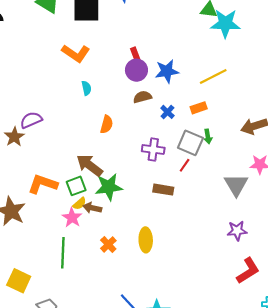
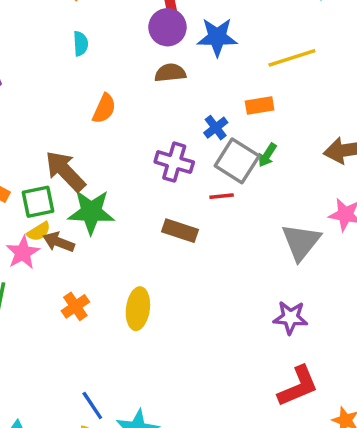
blue cross: (167, 112) -> (216, 128), moved
green arrow: (208, 136) -> (267, 155), turned 32
red line: (185, 165) -> (222, 196), turned 40

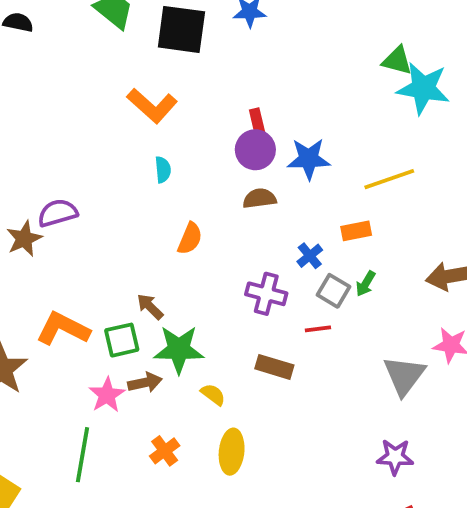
gray square: (237, 161) -> (333, 291), size x0.7
brown arrow: (65, 171) -> (150, 307), size x0.6
yellow semicircle: (39, 231) -> (213, 394), moved, turned -110
brown arrow: (59, 242) -> (145, 383), turned 148

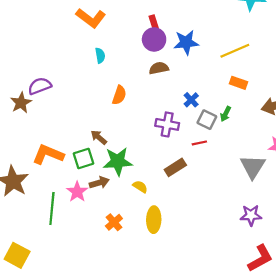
orange rectangle: (356, 231) -> (239, 83), moved, turned 35
brown rectangle: (274, 367) -> (175, 167), turned -45
green line: (82, 455) -> (52, 209), moved

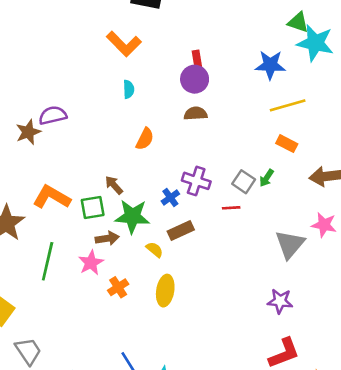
blue star: (186, 42) -> (270, 65), moved
blue cross: (191, 100) -> (170, 198), moved
brown rectangle: (175, 167) -> (181, 230), moved
pink star: (77, 192) -> (91, 263), moved

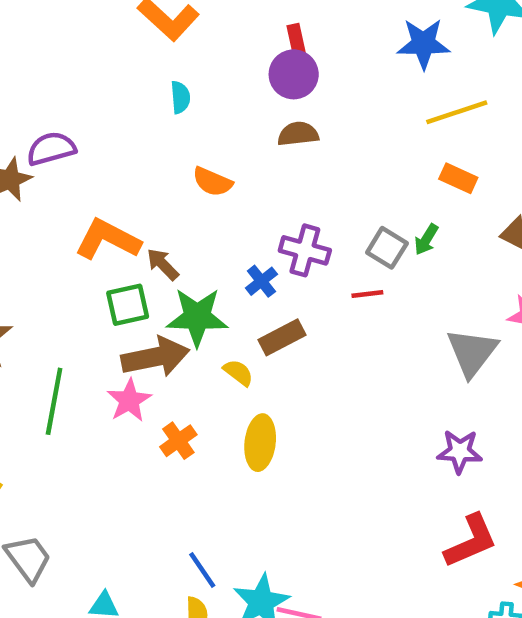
orange semicircle: (145, 139) -> (212, 182), turned 90
orange L-shape: (52, 197) -> (108, 239), moved
brown arrow: (107, 238) -> (155, 357), size x1.6

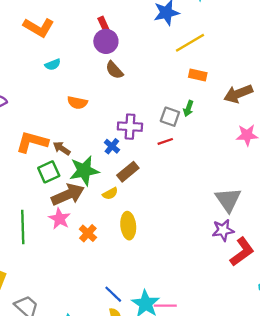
cyan semicircle: (180, 97) -> (53, 65), turned 84
brown semicircle: (298, 134) -> (114, 70), turned -114
gray triangle: (472, 352) -> (228, 200), moved
yellow semicircle: (238, 373) -> (110, 194), turned 126
purple star: (460, 451) -> (223, 230), moved

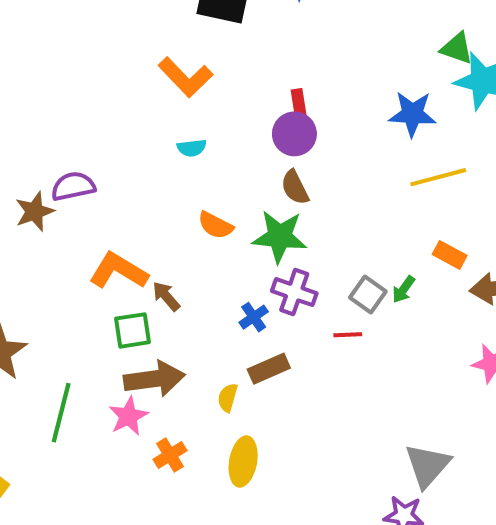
orange rectangle: (198, 75) -> (450, 255), moved
green star: (84, 171) -> (280, 237), moved
yellow semicircle: (110, 194) -> (228, 398), turned 119

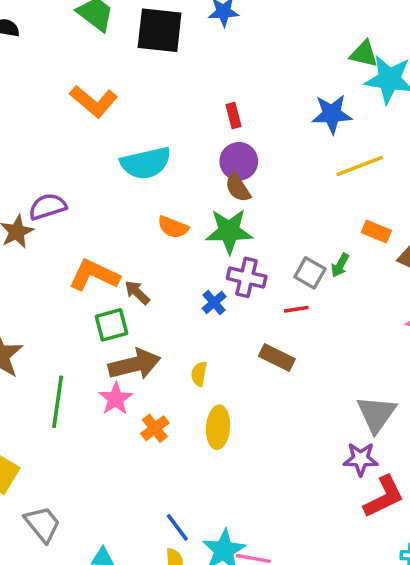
orange L-shape: (185, 77) -> (94, 101), moved
purple circle: (294, 134) -> (239, 161), moved
cyan semicircle: (192, 148) -> (146, 163), size x2.0
brown rectangle: (269, 369) -> (277, 358), moved, turned 56

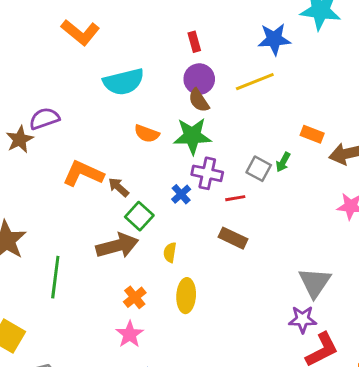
yellow line: (360, 166) -> (255, 82), moved
red line: (296, 309) -> (235, 198), moved
green square: (111, 325) -> (139, 216), moved, turned -32
pink star: (116, 399) -> (130, 334), moved

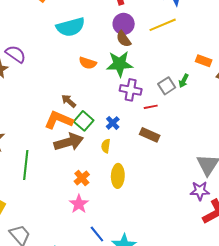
purple semicircle: (44, 119) -> (16, 54), turned 55
gray square: (259, 169) -> (167, 86), turned 30
orange L-shape: (83, 174) -> (59, 120), moved
blue cross: (181, 194) -> (113, 123), moved

